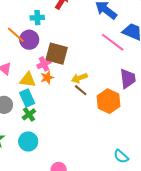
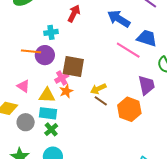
orange line: (16, 35) -> (31, 51), turned -30
cyan rectangle: (27, 98) -> (48, 113), turned -54

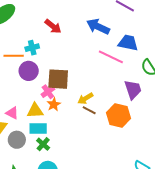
red arrow: (74, 13) -> (53, 26), turned 108
orange line: (31, 51) -> (14, 56), moved
pink triangle: (23, 86) -> (12, 113), moved

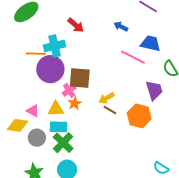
blue arrow: (98, 27) -> (121, 27), size x0.6
cyan cross: (32, 48) -> (55, 46), size x1.5
purple circle: (29, 71) -> (50, 69), size x1.4
green cross: (43, 144) -> (63, 143), size x1.5

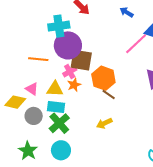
orange line: (36, 54) -> (38, 59), moved
pink line: (133, 57) -> (136, 44), turned -75
purple circle: (50, 69) -> (68, 45), moved
yellow arrow: (106, 98) -> (104, 123), moved
orange hexagon: (139, 116) -> (103, 78), moved

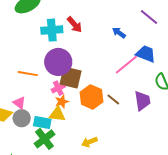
cyan cross: (59, 26) -> (52, 30), moved
yellow triangle: (55, 89) -> (57, 114), moved
brown line: (109, 94) -> (113, 99), moved
gray circle: (34, 116) -> (22, 118), moved

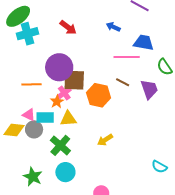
cyan cross: (52, 30) -> (27, 34), moved
pink line: (126, 65) -> (127, 57), turned 50
brown line: (113, 99) -> (123, 82), moved
orange star: (62, 102) -> (57, 102), moved
cyan rectangle: (42, 123) -> (45, 118), moved

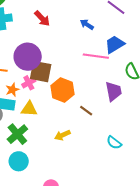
blue trapezoid: (144, 43) -> (115, 44), turned -50
brown line: (123, 82) -> (86, 111), moved
orange star: (57, 102) -> (12, 90), moved
cyan semicircle: (159, 167) -> (114, 143), moved

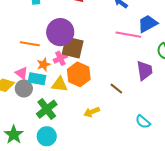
orange hexagon: (62, 90) -> (79, 74), moved

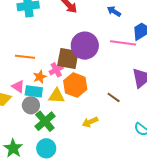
purple circle: (60, 32) -> (85, 46), moved
gray circle: (24, 88) -> (31, 105), moved

